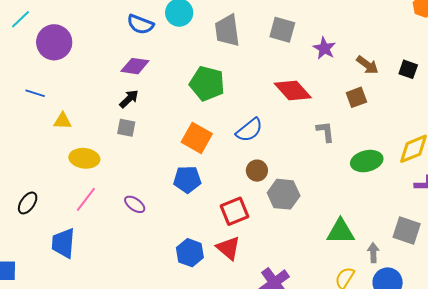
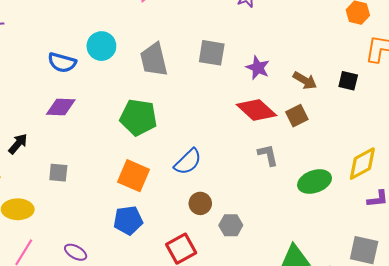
red diamond: (293, 91) -> (256, 110), moved
black arrow: (129, 99) -> (18, 144), moved
gray hexagon: (284, 194) -> (231, 225), size x0.7

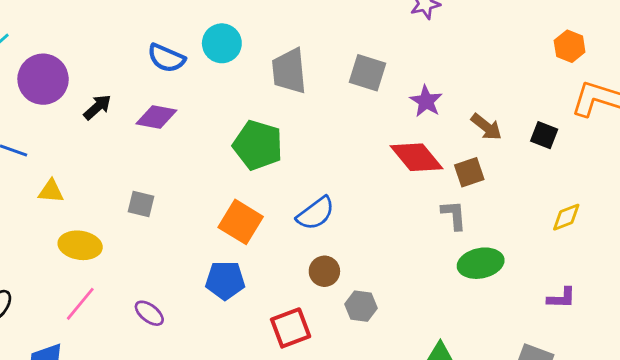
black arrow: (18, 144) -> (97, 107), moved
gray L-shape: (268, 155) -> (454, 215), moved
yellow diamond: (362, 164) -> (566, 217), moved, size x0.7

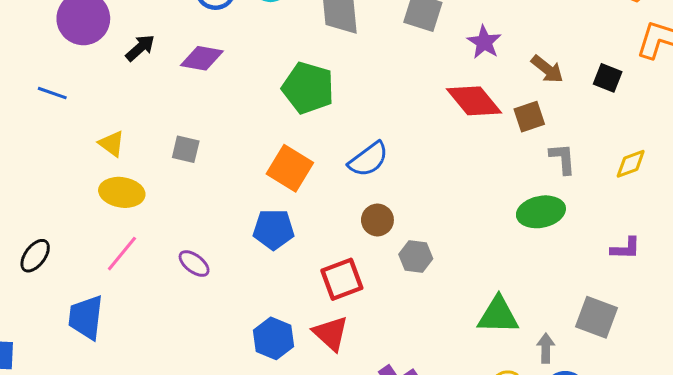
yellow triangle: (51, 191) -> (112, 144), moved, turned 32
gray L-shape: (454, 215) -> (563, 159), moved

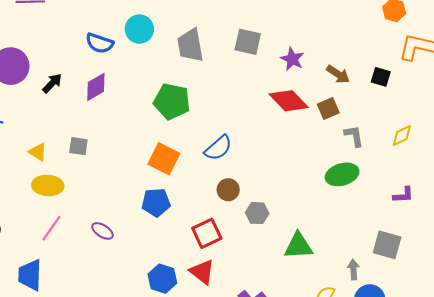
purple diamond: (202, 58) -> (96, 87), turned -36
gray square: (186, 149) -> (78, 146), moved
green triangle: (498, 315) -> (298, 246), moved

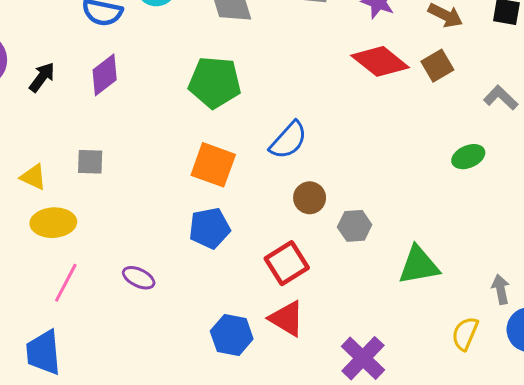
gray L-shape: (354, 136) -> (501, 98), moved, turned -30
green ellipse: (342, 174) -> (468, 157), size x0.7

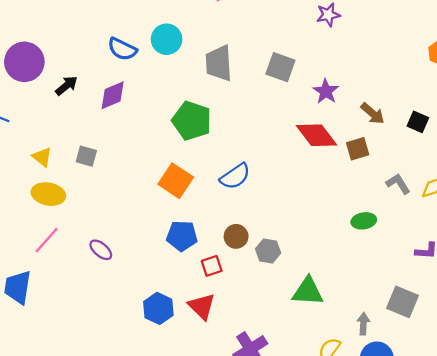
brown circle: (310, 198) -> (236, 236), moved
blue pentagon: (210, 228) -> (182, 236), moved
red square: (287, 263) -> (212, 266), size x0.7

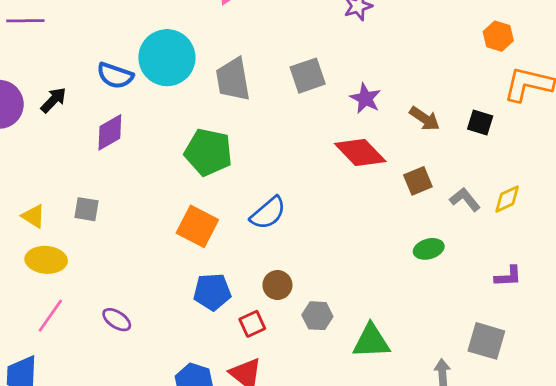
cyan circle: (167, 39) -> (167, 58), size x1.5
gray square: (280, 67) -> (308, 76), turned -32
black arrow: (66, 86) -> (54, 100), moved
brown square: (358, 149) -> (418, 181), moved
gray hexagon: (268, 251) -> (317, 316), moved

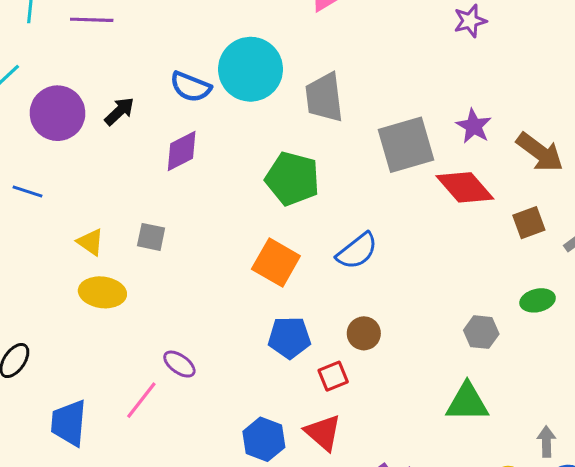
gray square: (308, 76) -> (406, 145), moved, size x1.4
brown arrow: (425, 119) -> (540, 152), size x1.4
pink line: (50, 316) -> (141, 400), moved
gray hexagon: (317, 316) -> (481, 332), moved

